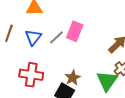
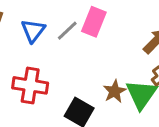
brown star: (73, 78) -> (115, 91), moved

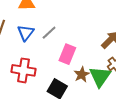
pink rectangle: (94, 22) -> (67, 54), moved

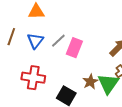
pink rectangle: (67, 54) -> (74, 48), moved

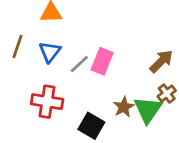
gray line: (58, 41) -> (79, 64), moved

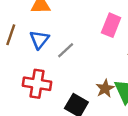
pink rectangle: (102, 61) -> (111, 25), moved

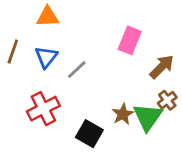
red cross: (37, 84) -> (43, 109), turned -36

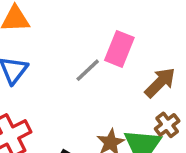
gray line: (77, 70) -> (88, 70), moved

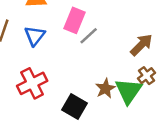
pink rectangle: (119, 49) -> (74, 20), moved

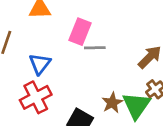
blue triangle: (35, 36) -> (40, 64), moved
gray line: (89, 36) -> (95, 48), turned 42

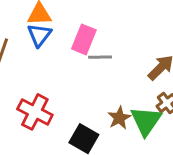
blue triangle: (40, 64) -> (39, 35), moved
red cross: (36, 97) -> (35, 112), turned -36

